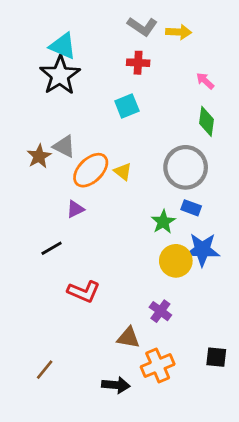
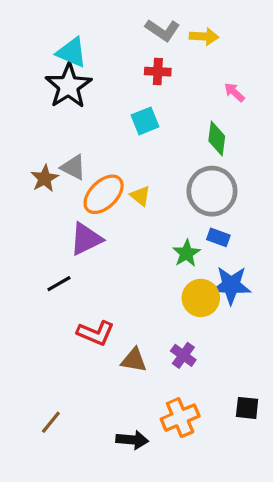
green diamond: (206, 121) -> (217, 139), moved
purple triangle: (75, 209) -> (86, 239), size x1.6
brown triangle: (128, 338) -> (134, 360), moved

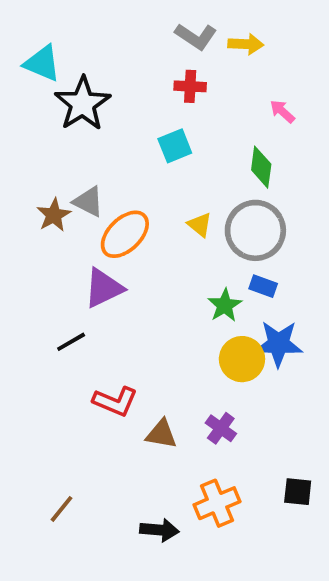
cyan triangle: (72, 52) -> (42, 63), moved
yellow triangle: (140, 196) -> (200, 225), moved

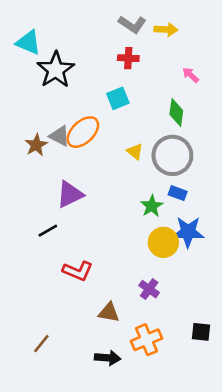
orange ellipse: (125, 234) -> (83, 132), moved
brown triangle: (161, 434) -> (109, 312), moved

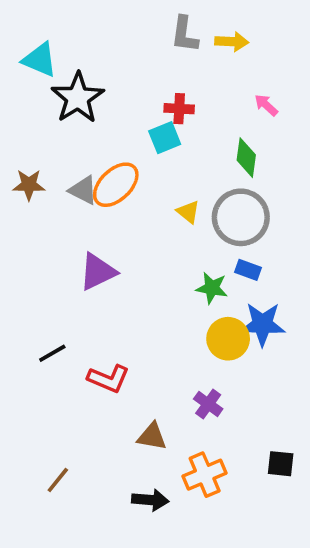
gray L-shape: (132, 24) -> (185, 34), turned 64
red cross: (128, 58) -> (179, 109), moved
brown star: (36, 145) -> (29, 185), moved, turned 30
green star: (152, 206) -> (212, 288), turned -30
black line: (48, 231) -> (52, 353), moved

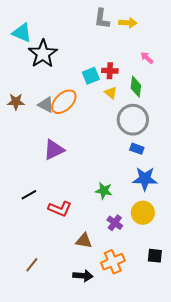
red cross: (179, 109) -> (110, 71), moved
yellow triangle: (188, 212) -> (111, 93), moved
green star: (212, 288) -> (104, 191), moved
yellow circle: (228, 339) -> (143, 213), moved

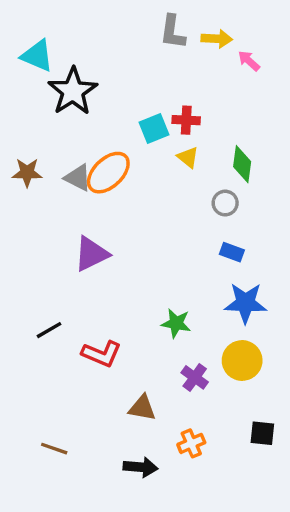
pink arrow: (147, 58) -> (249, 61), moved
green diamond: (136, 87) -> (242, 164), moved
gray circle: (133, 120) -> (225, 203), size x0.5
orange cross: (113, 262) -> (191, 443), size x0.7
brown line: (32, 265) -> (54, 449), turned 70

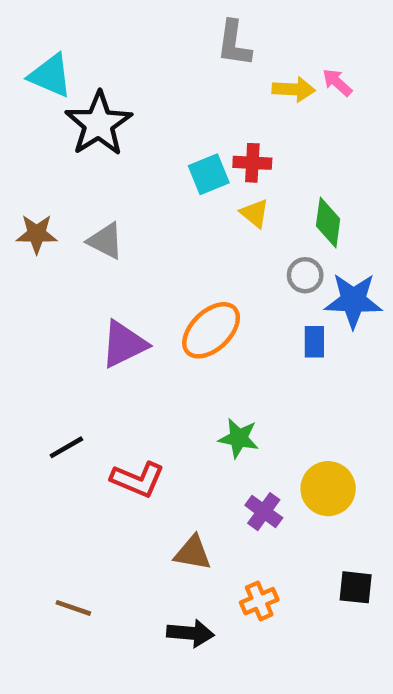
yellow arrow: (217, 39) -> (294, 89), moved
orange ellipse: (108, 173) -> (211, 330), moved
blue rectangle: (232, 252) -> (314, 342), turned 70
blue star: (245, 303) -> (353, 300), moved

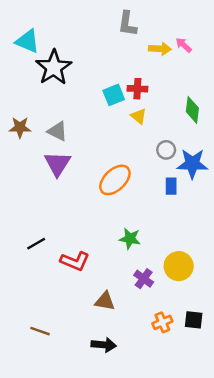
green diamond: (328, 222) -> (192, 110), moved
purple triangle: (124, 344) -> (57, 164), moved, turned -32
orange cross: (259, 601) -> (162, 322), moved

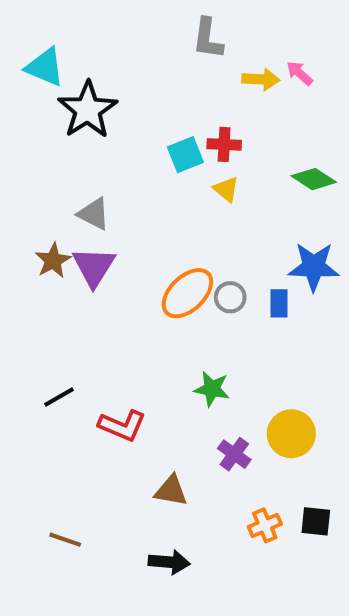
green diamond: (192, 110) -> (314, 179), turned -65
brown star: (20, 127) -> (53, 261), moved, turned -30
gray circle: (166, 150) -> (230, 297), moved

